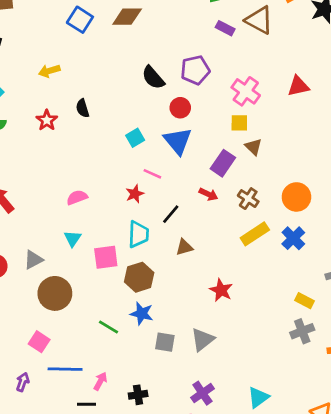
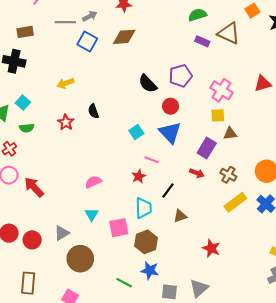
brown triangle: (253, 147) -> (230, 134), turned -48

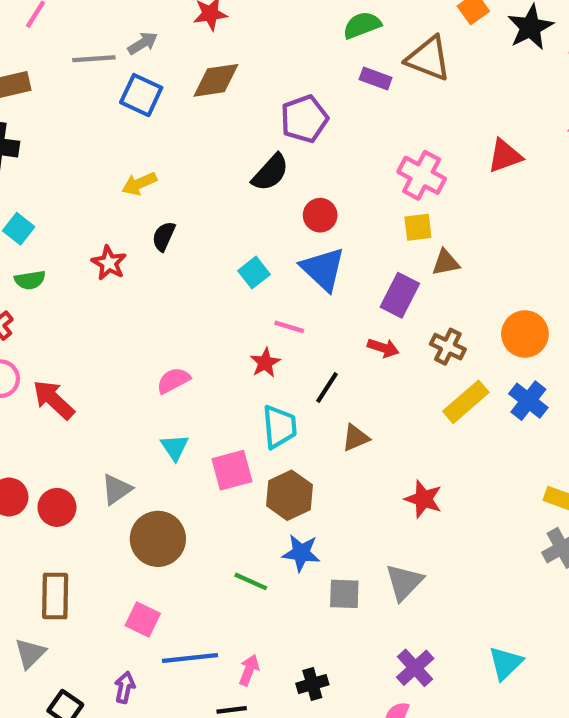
purple pentagon: (181, 76) -> (304, 119), moved
yellow arrow: (65, 83) -> (139, 184), moved
black semicircle: (148, 84) -> (270, 172), turned -90
black semicircle: (93, 111) -> (164, 236), turned 48

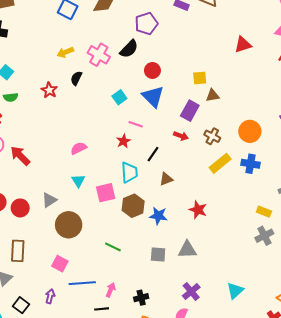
pink cross: (422, 175) -> (99, 55), moved
blue cross: (528, 401) -> (250, 164), turned -30
blue star: (301, 553) -> (158, 216), moved
gray triangle: (404, 582) -> (187, 250), turned 42

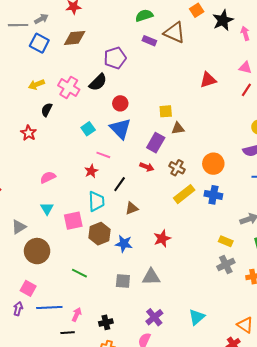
red star: (49, 90) -> (29, 133), moved
red star: (198, 210) -> (162, 238), turned 30
purple arrow: (50, 296) -> (18, 309), moved

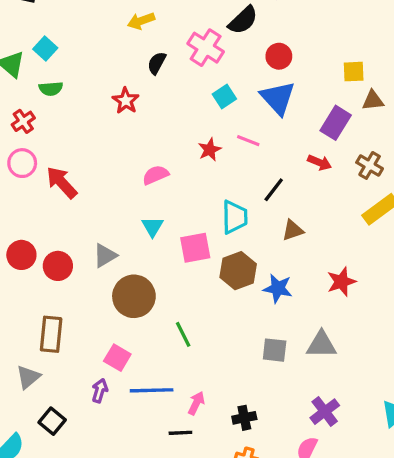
pink cross: (69, 87) -> (206, 48), moved
red star: (91, 171) -> (210, 150), moved
green line: (79, 273) -> (183, 334), moved, turned 35

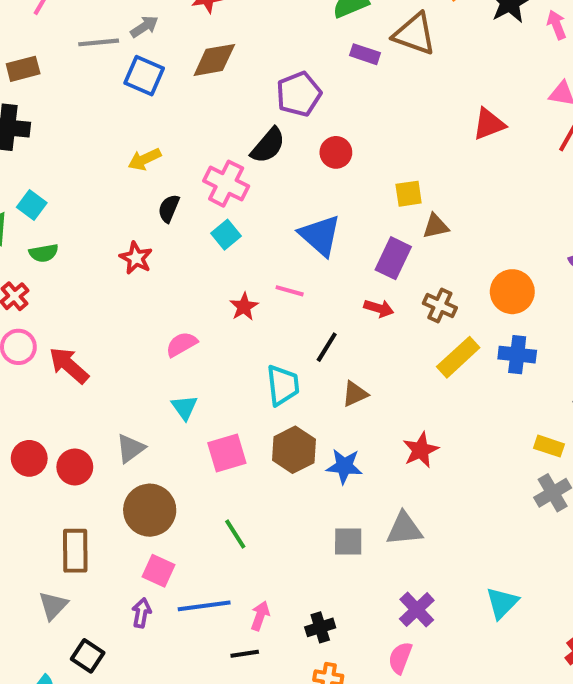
red circle: (279, 56) -> (336, 152), moved
cyan square: (224, 97) -> (226, 235), moved
pink square: (195, 248) -> (227, 453), moved
brown circle: (134, 296) -> (150, 510), moved

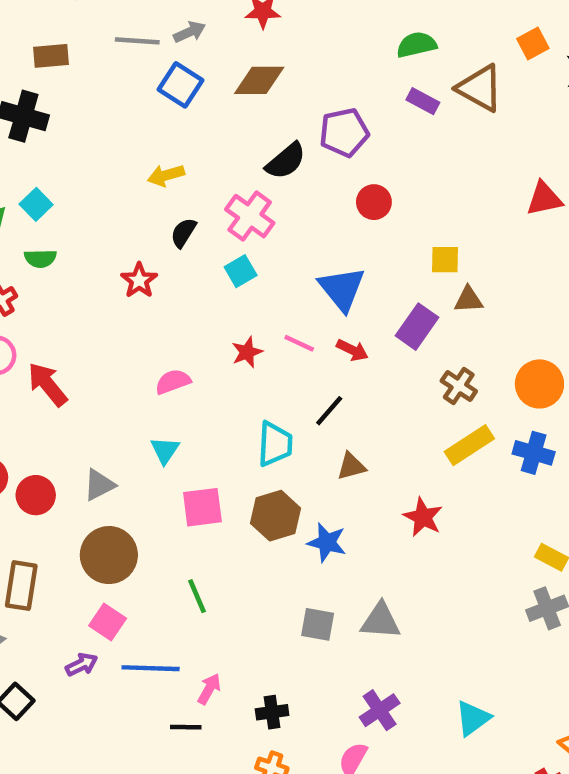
black semicircle: (268, 146) -> (286, 161), moved
red arrow: (379, 308) -> (352, 350), moved
red star: (421, 450) -> (423, 517), moved, turned -30
purple arrow: (141, 613) -> (82, 665), turned 44

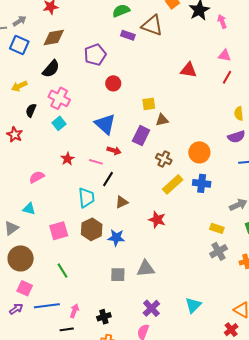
black semicircle: (286, 161) -> (51, 69), moved
red triangle: (544, 199) -> (188, 70), turned 30
pink line: (299, 343) -> (96, 162), moved
cyan triangle: (165, 450) -> (29, 209), moved, turned -40

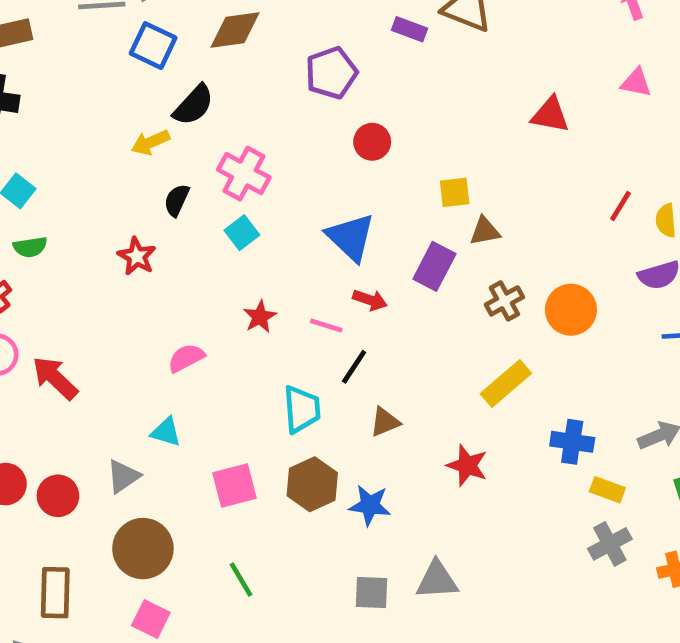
black semicircle: (51, 69) -> (194, 105), moved
red line: (227, 77) -> (620, 206), moved
brown cross: (164, 159) -> (504, 301), moved, turned 35
blue cross: (202, 183) -> (572, 442), moved

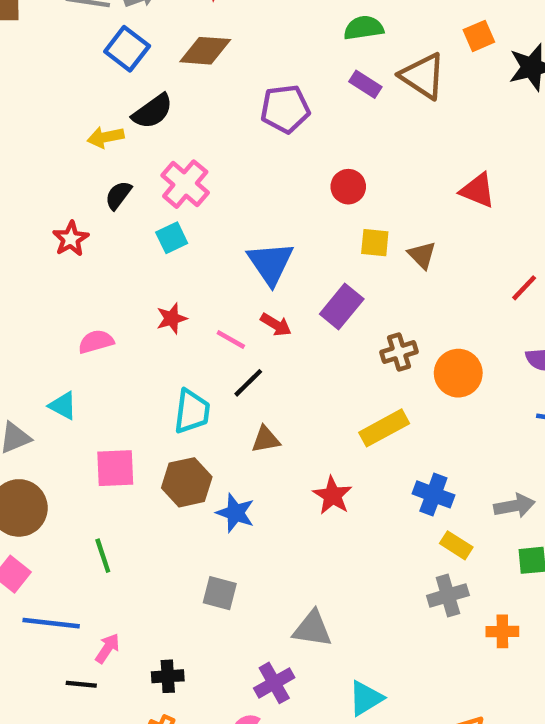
red circle: (372, 142) -> (348, 187), moved
brown triangle: (485, 231) -> (422, 255), moved, turned 44
gray triangle: (437, 580) -> (312, 629), moved

